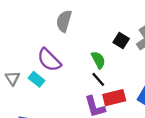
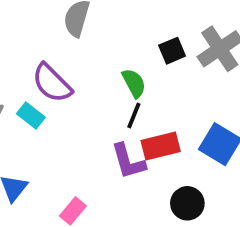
black square: (121, 40) -> (172, 51), turned 35
black line: (98, 79) -> (134, 116), turned 63

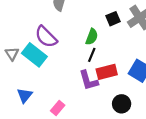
green semicircle: (134, 83) -> (92, 37), turned 49
cyan rectangle: (31, 116) -> (34, 55), size x1.6

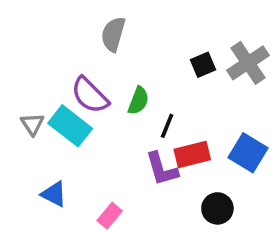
green semicircle: (92, 37) -> (138, 101), moved
blue triangle: (25, 95) -> (54, 194), turned -42

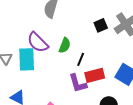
cyan rectangle: (70, 126) -> (27, 59), turned 50

